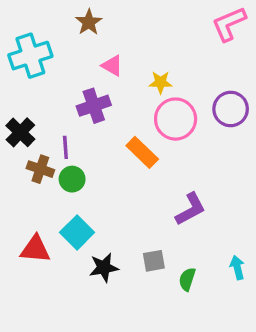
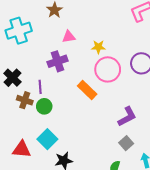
pink triangle: (112, 66) -> (69, 37), turned -40
purple L-shape: (191, 209) -> (127, 117), moved
gray square: (154, 261) -> (126, 143), moved, turned -32

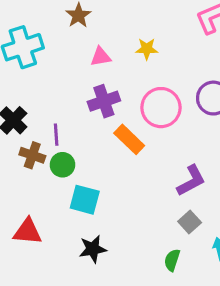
yellow star: (98, 47) -> (147, 49), moved
purple cross: (58, 61) -> (104, 101), moved
cyan square: (47, 139) -> (85, 200), moved, turned -30

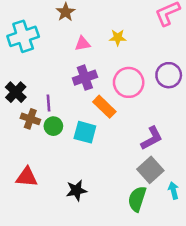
cyan square: (85, 200) -> (85, 132), moved
gray square: (190, 222) -> (150, 170), size x1.5
green semicircle: (172, 260) -> (137, 199), size x1.5

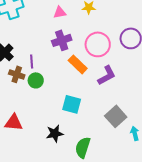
cyan square: (85, 132) -> (72, 104), moved
purple L-shape: (152, 138) -> (107, 75), moved
green semicircle: (137, 199) -> (83, 147), moved

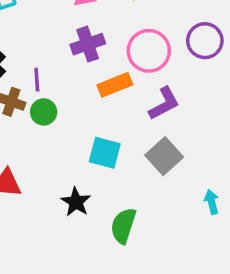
orange rectangle: (78, 64) -> (115, 85), turned -66
gray square: (116, 116) -> (164, 156), moved
black star: (55, 133) -> (76, 202), turned -30

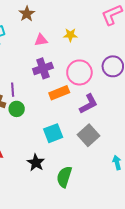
cyan square: (105, 153) -> (53, 133), turned -36

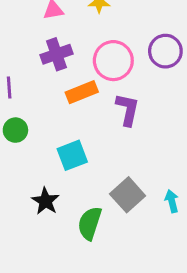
purple L-shape: (89, 104) -> (128, 110), turned -50
green circle: (17, 109) -> (15, 130), moved
gray square: (89, 135) -> (128, 195), moved

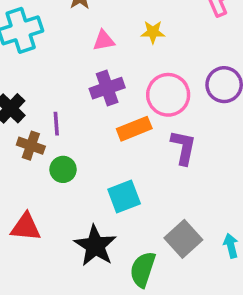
black star: (45, 201) -> (95, 246), size x1.4

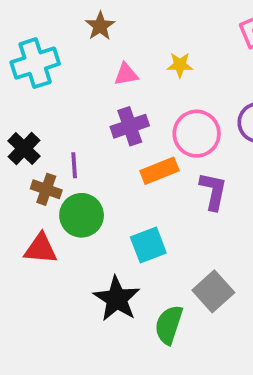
green circle: (63, 169) -> (82, 215), size x1.5
red triangle: (26, 227) -> (41, 249), moved

